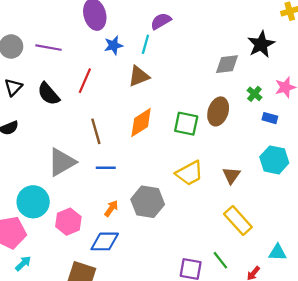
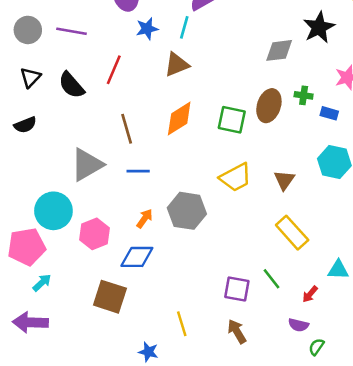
green cross: (254, 94) -> (304, 95), moved, turned -32

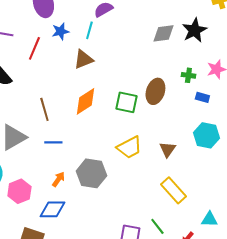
gray diamond: (279, 50) -> (163, 33), moved
red line: (114, 70) -> (34, 48), moved
green cross: (304, 95) -> (188, 75), moved

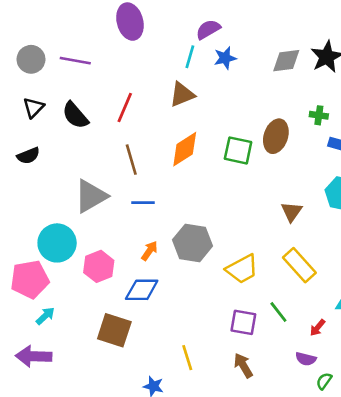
blue star: (60, 31) -> (225, 58), moved
red line: (34, 48) -> (125, 108), moved
yellow trapezoid: (129, 147) -> (242, 269), moved

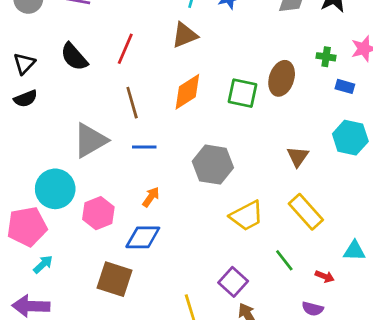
black triangle: (34, 108) -> (24, 64), moved
gray hexagon: (193, 243) -> (213, 165), moved
purple square: (243, 322) -> (233, 282), moved, turned 32
red arrow: (318, 328) -> (325, 276), turned -108

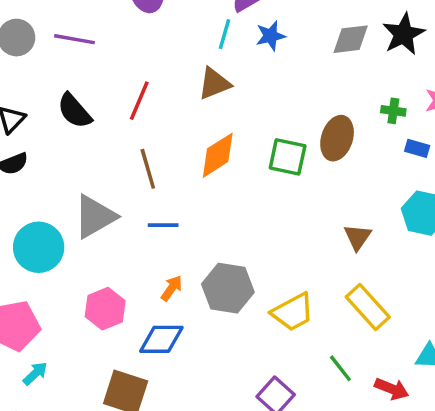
gray hexagon: (213, 165) -> (228, 288), moved
cyan circle: (55, 189) -> (39, 247), moved
red arrow: (325, 276) -> (392, 389), size x1.4

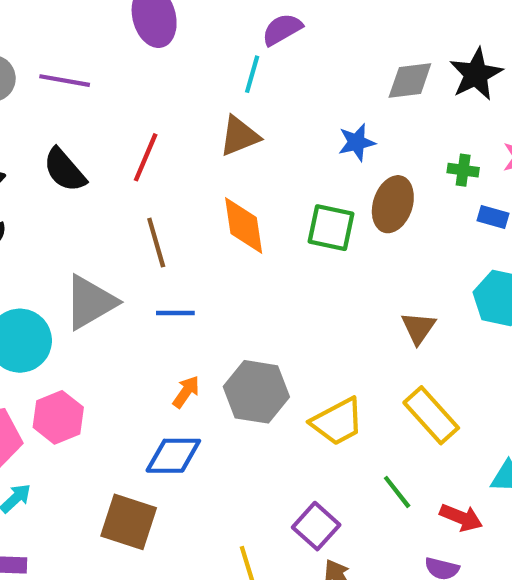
blue star: (271, 36) -> (357, 142), moved
orange diamond: (218, 155) -> (244, 226), turned -66
pink hexagon: (105, 309) -> (58, 417), moved

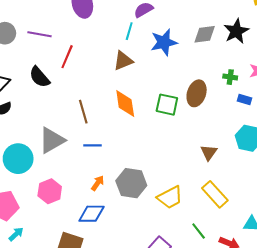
blue star: (357, 142) -> (164, 42), moved, size x1.5
red line: (146, 157) -> (67, 57), moved
pink hexagon: (58, 417) -> (50, 191), moved

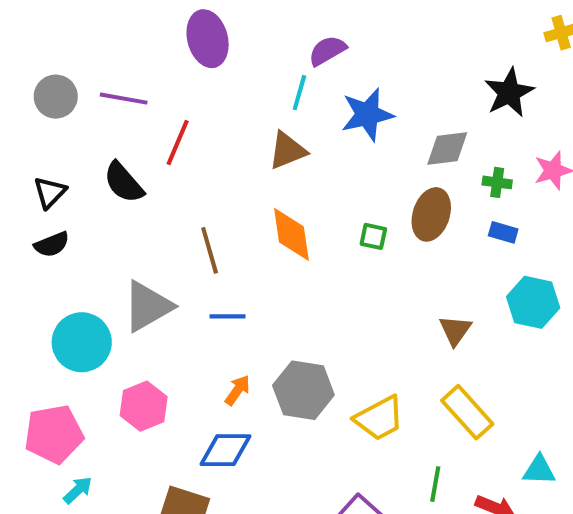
gray diamond: (205, 34) -> (447, 149), moved
blue rectangle: (244, 99) -> (503, 232), moved
green square: (167, 105) -> (373, 236), size x0.6
green line: (199, 231) -> (435, 484), turned 48

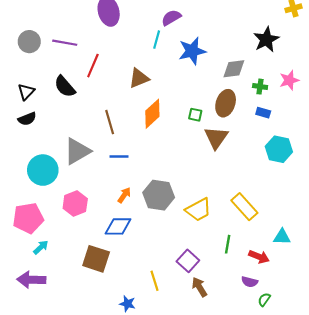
brown triangle: (287, 150) -> (139, 78), moved
orange diamond: (291, 234) -> (152, 114), turned 56
brown triangle: (455, 330) -> (216, 138), moved, size x1.4

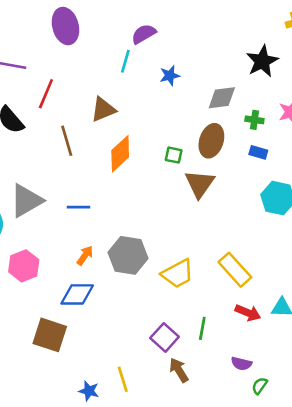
blue star: (192, 51) -> (170, 76), size x0.6
brown line: (110, 122) -> (67, 141), moved
green line: (228, 244) -> (202, 328), moved
red arrow: (259, 257) -> (248, 313), moved
yellow line: (155, 281) -> (123, 379), moved

